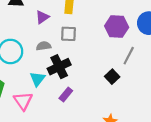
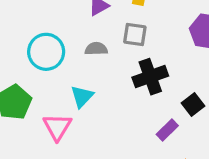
black cross: (59, 67) -> (150, 77), moved
purple rectangle: (66, 95) -> (167, 130), moved

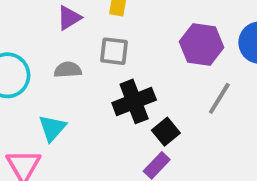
black square: (193, 105) -> (166, 132), moved

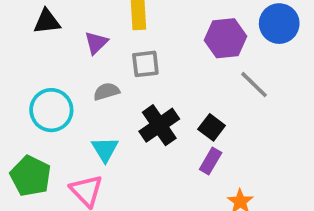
gray line: (219, 98) -> (254, 85), turned -64
black cross: (134, 101) -> (159, 125), moved

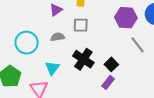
black cross: (159, 125) -> (83, 59), turned -30

